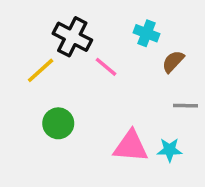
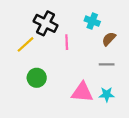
pink line: (106, 67) -> (67, 42), turned 48
gray line: (185, 106) -> (107, 64), moved

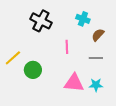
pink line: (67, 42) -> (67, 47), moved
yellow line: (26, 44) -> (13, 58), moved

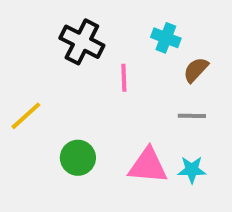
pink line: (67, 47) -> (124, 78), moved
green circle: (33, 70) -> (78, 158), moved

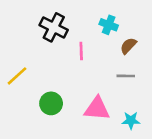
cyan star: (192, 170) -> (131, 120), moved

